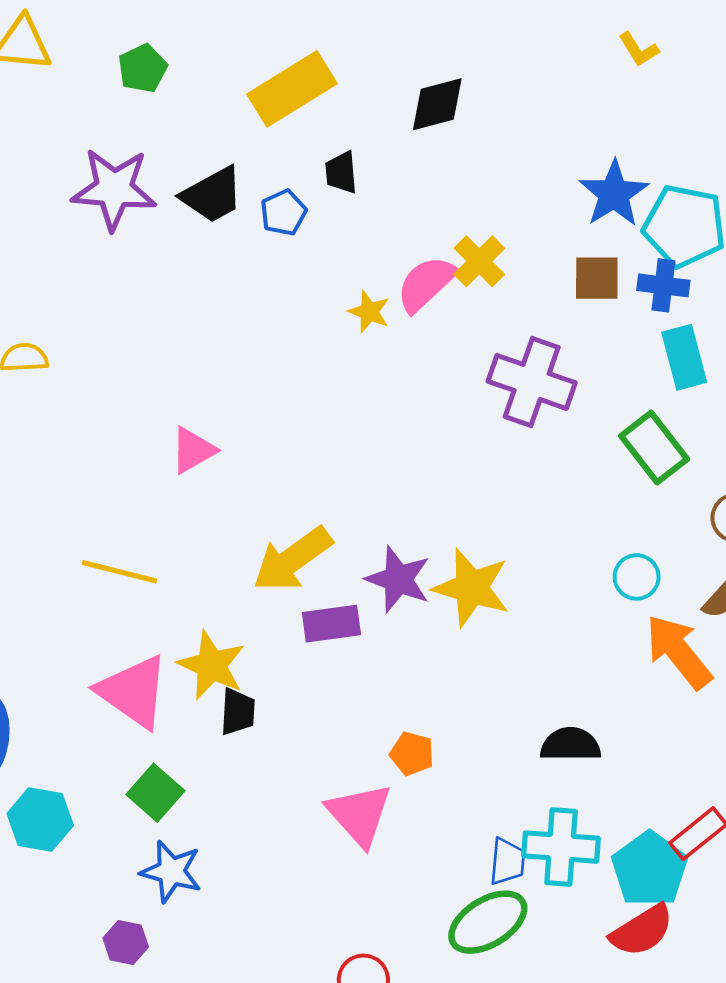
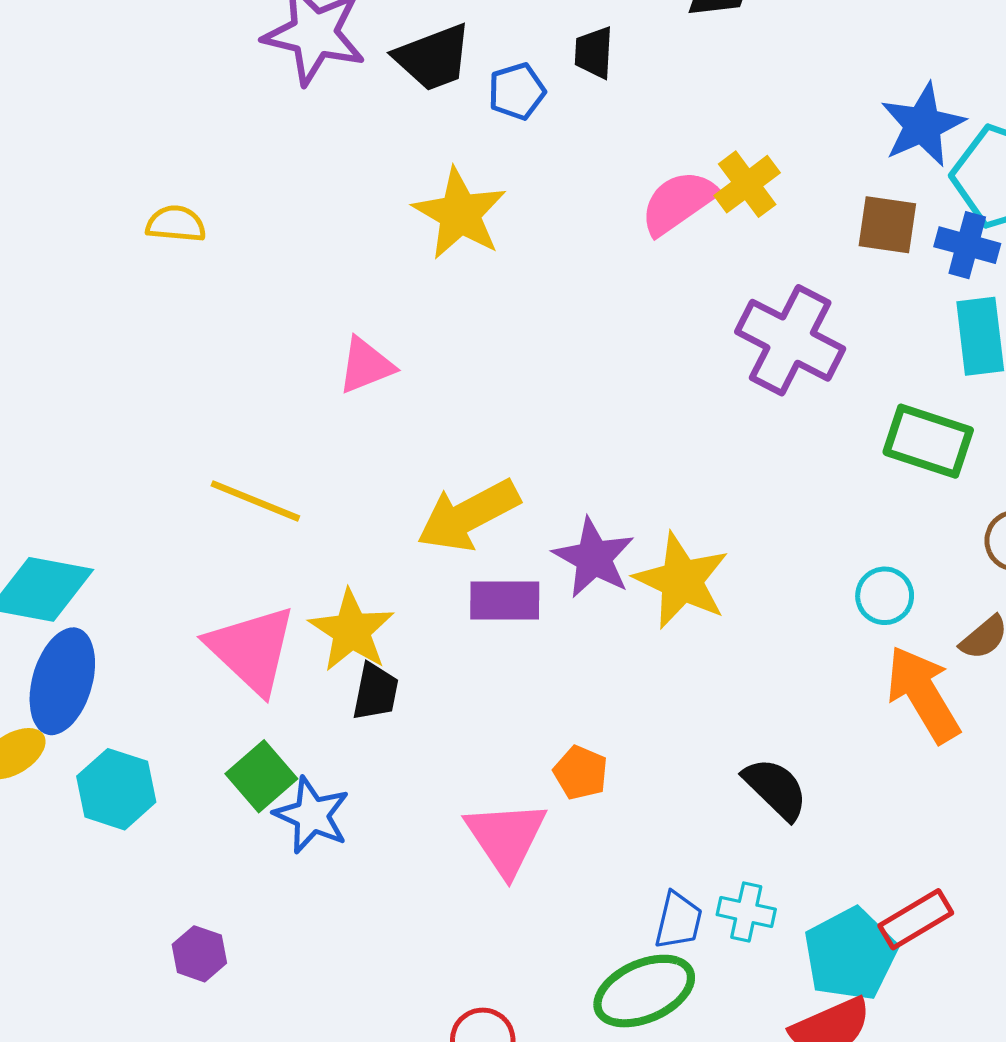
yellow star: (369, 312) -> (460, 214), moved, size x1.8
green rectangle: (654, 448) -> (928, 441), turned -42
black semicircle: (571, 745) -> (775, 789), turned 36
cyan cross: (561, 847) -> (746, 912), size x0.6
blue star: (171, 871) -> (312, 815), moved

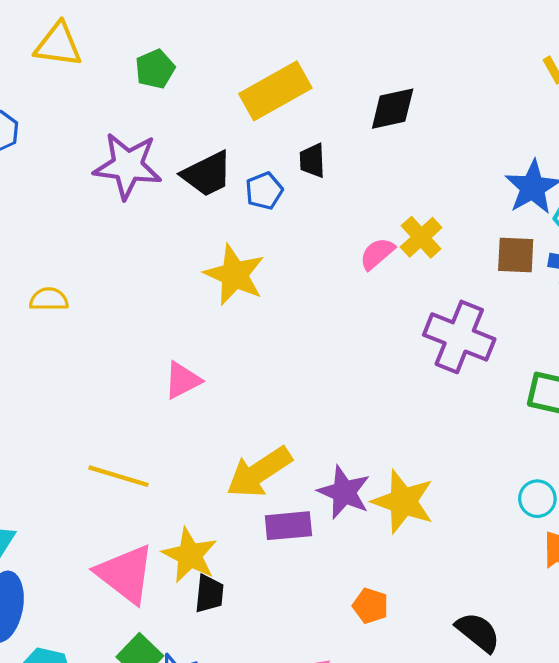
pink semicircle: (678, 202) -> (377, 254), size x0.7
orange pentagon: (581, 773) -> (370, 606), moved

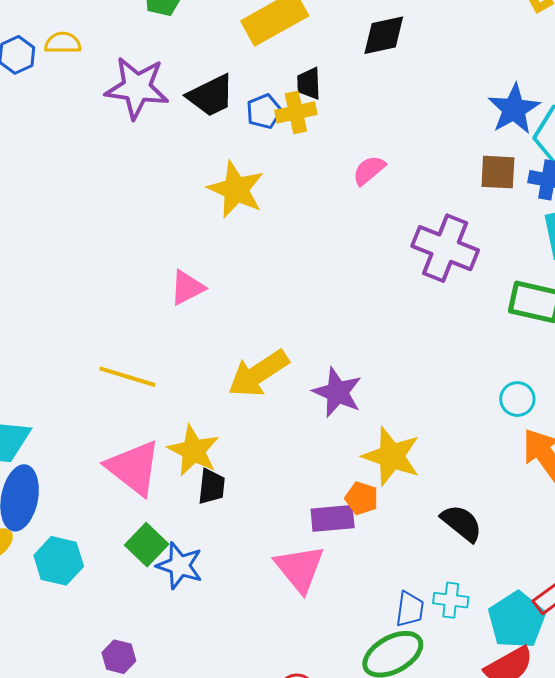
yellow cross: (421, 237) -> (296, 112), moved, turned 30
yellow semicircle: (49, 299) -> (63, 43), moved
yellow star: (403, 502) -> (391, 456), moved
purple rectangle: (288, 526) -> (333, 518), moved

